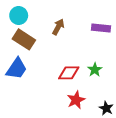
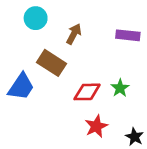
cyan circle: (19, 15) -> (36, 18), moved
brown rectangle: (24, 39) -> (51, 63), moved

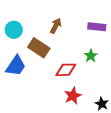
cyan circle: (36, 18) -> (14, 30), moved
green star: (120, 88) -> (91, 56), moved

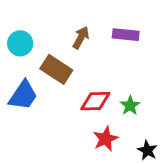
purple rectangle: (97, 27) -> (126, 35), moved
green star: (91, 56) -> (130, 106), moved

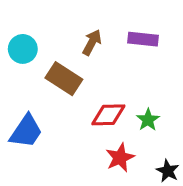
blue trapezoid: (23, 95) -> (26, 131), moved

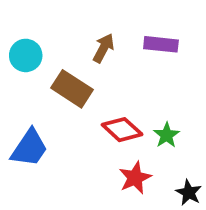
red diamond: (108, 115) -> (122, 130), turned 44

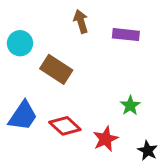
brown arrow: (104, 48) -> (81, 21), moved, turned -45
red diamond: (122, 130) -> (65, 126), moved

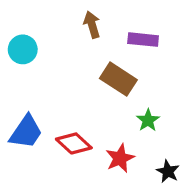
brown rectangle: (56, 69) -> (118, 79), moved

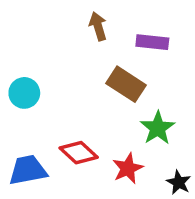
cyan circle: (23, 49) -> (24, 93), moved
green star: (148, 120) -> (158, 128), size x1.4
blue trapezoid: (26, 132) -> (28, 170), moved, turned -135

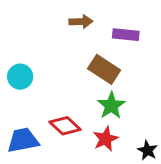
brown arrow: (98, 26) -> (81, 22), turned 105
green star: (158, 128) -> (111, 106), moved

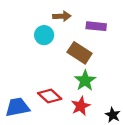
cyan circle: (20, 77) -> (44, 35), moved

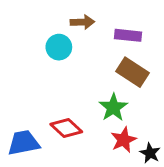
brown rectangle: (80, 53) -> (132, 72), moved
red star: (81, 106) -> (124, 140), moved

